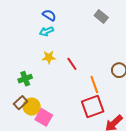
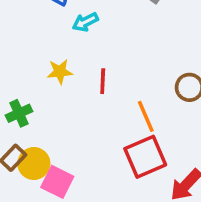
cyan arrow: (46, 31) -> (85, 22), moved
red line: (72, 64) -> (103, 81), turned 40

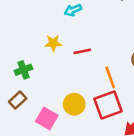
red line: (103, 81) -> (82, 51), turned 72
yellow circle: (34, 164) -> (74, 104), moved

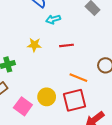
red line: (82, 51) -> (67, 45), moved
orange line: (110, 77) -> (78, 78), turned -54

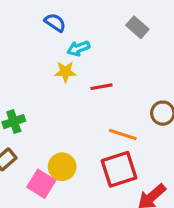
yellow star: (34, 45) -> (65, 72), moved
yellow circle: (47, 97) -> (62, 167), moved

